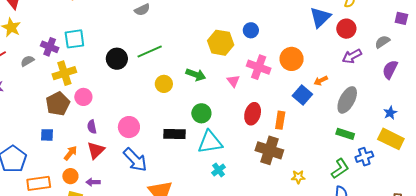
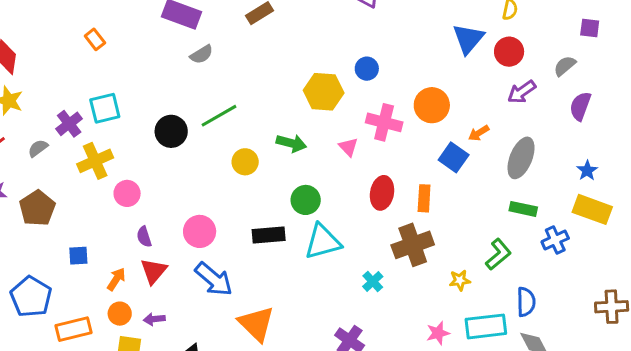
purple cross: (50, 47) -> (69, 124), turned 36
brown pentagon: (58, 104) -> (37, 208), moved
brown cross: (269, 150) -> (413, 245), turned -32
green L-shape: (340, 169) -> (498, 254), moved
cyan cross: (219, 170) -> (373, 282), moved

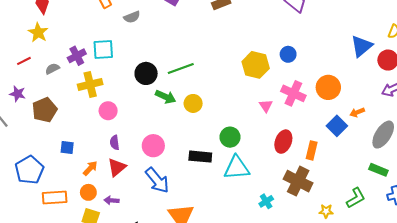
gray semicircle: (202, 54) -> (132, 17), moved
green arrow: (291, 143) -> (166, 97), moved
brown cross: (413, 245) -> (298, 181), turned 36

